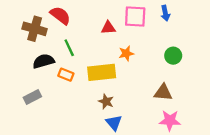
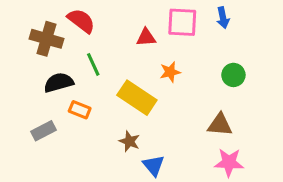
yellow rectangle: (102, 72) -> (137, 98), turned 40
orange rectangle: (66, 75) -> (80, 110), moved
brown star: (106, 101) -> (129, 141), moved

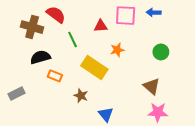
blue arrow: (223, 18) -> (154, 12), turned 104
green line: (93, 64) -> (73, 39), moved
brown triangle: (220, 125) -> (152, 86), turned 36
gray rectangle: (43, 131) -> (16, 94), moved
brown star: (129, 141) -> (81, 96), moved

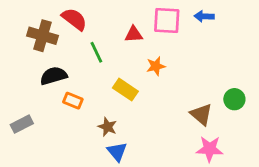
green circle: (161, 52) -> (234, 99), moved
yellow rectangle: (94, 68) -> (125, 90), size x0.7
blue triangle: (106, 114) -> (117, 152), moved

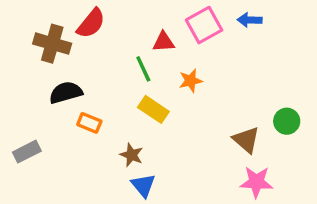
red semicircle: (74, 19) -> (91, 23), turned 92
pink square: (167, 21) -> (204, 25), turned -32
green line: (96, 52) -> (143, 69), moved

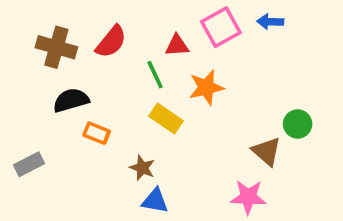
red semicircle: (91, 23) -> (111, 42), moved
orange star: (191, 81) -> (206, 87), size x1.4
green circle: (287, 121) -> (298, 124), moved
pink star: (256, 182) -> (248, 197), moved
blue triangle: (143, 185) -> (155, 201), turned -40

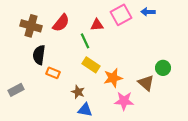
orange star: (206, 87) -> (113, 78), moved
black semicircle: (71, 100) -> (39, 55), turned -66
pink star: (248, 197) -> (124, 101), moved

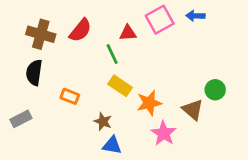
black semicircle: (39, 55) -> (34, 73), moved
pink star: (124, 101) -> (164, 133), turned 30

